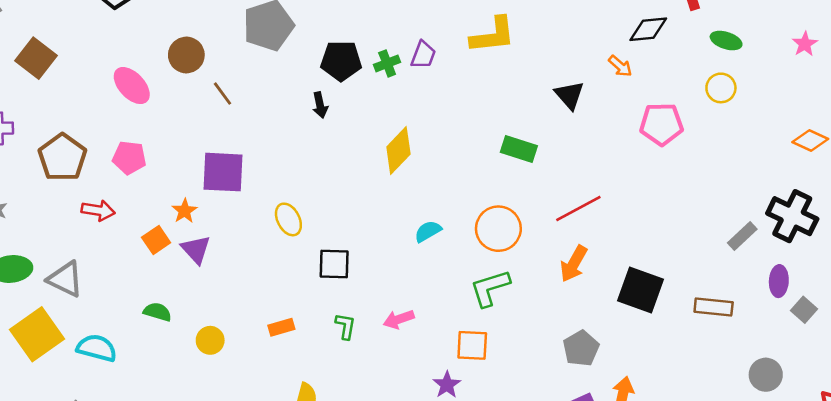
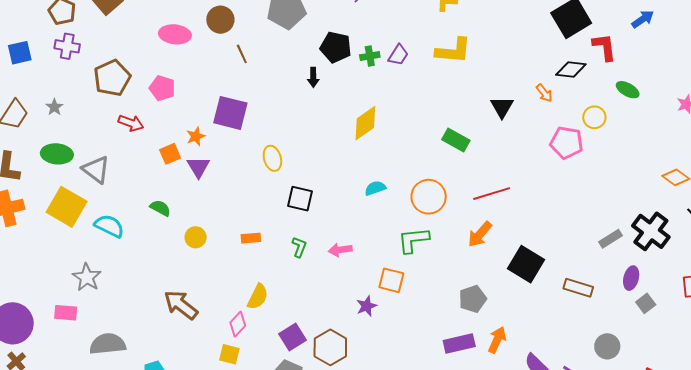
pink ellipse: (132, 86) -> (175, 34), turned -52
yellow circle: (721, 88) -> (594, 117), moved
yellow square: (37, 334) -> (67, 207), turned -36

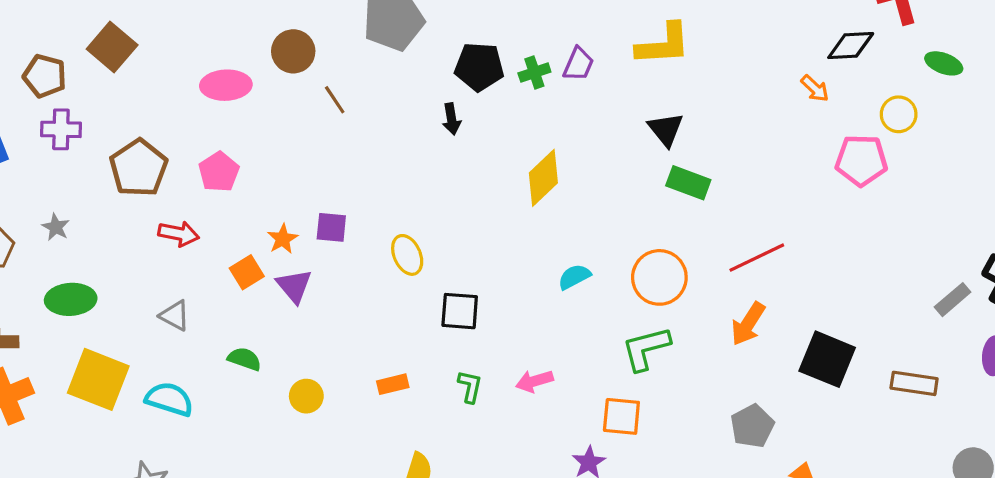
pink pentagon: (162, 88) -> (219, 172), turned 30
black triangle: (502, 107) -> (666, 129), moved
purple square: (230, 113) -> (331, 227), moved, size x0.6
gray triangle: (96, 170) -> (175, 316), moved, size x0.7

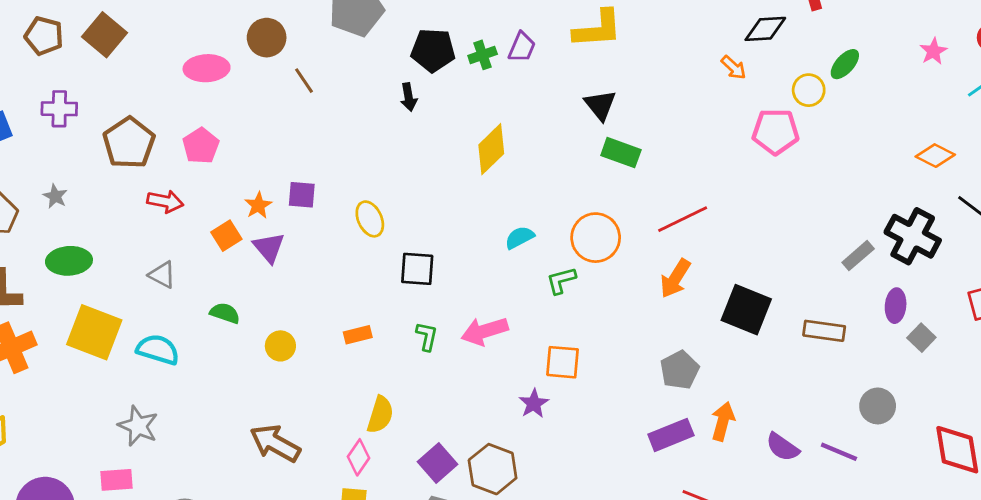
green ellipse: (944, 63) -> (845, 64), moved, turned -68
brown pentagon: (45, 76) -> (44, 36), moved
green L-shape: (646, 348) -> (561, 280), moved, size x0.7
pink arrow: (534, 381) -> (485, 331), size x1.4

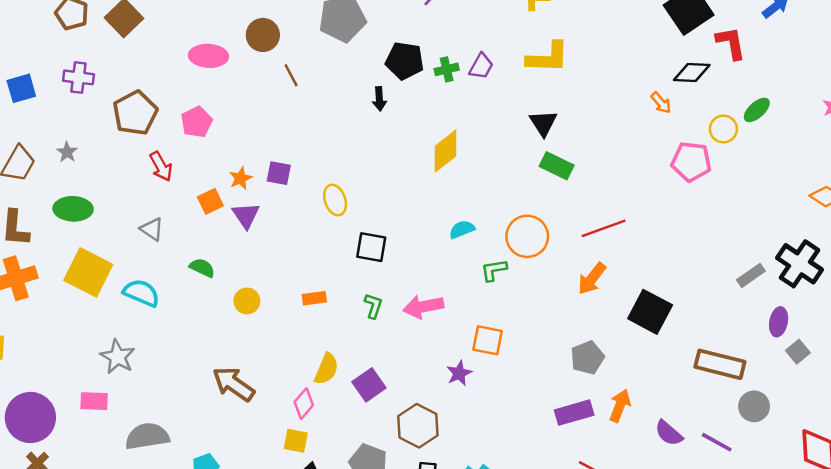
red arrow: (165, 201) -> (161, 166), turned 44
brown rectangle: (824, 331) -> (720, 364), moved, size x1.4
purple square: (437, 463) -> (369, 385), moved

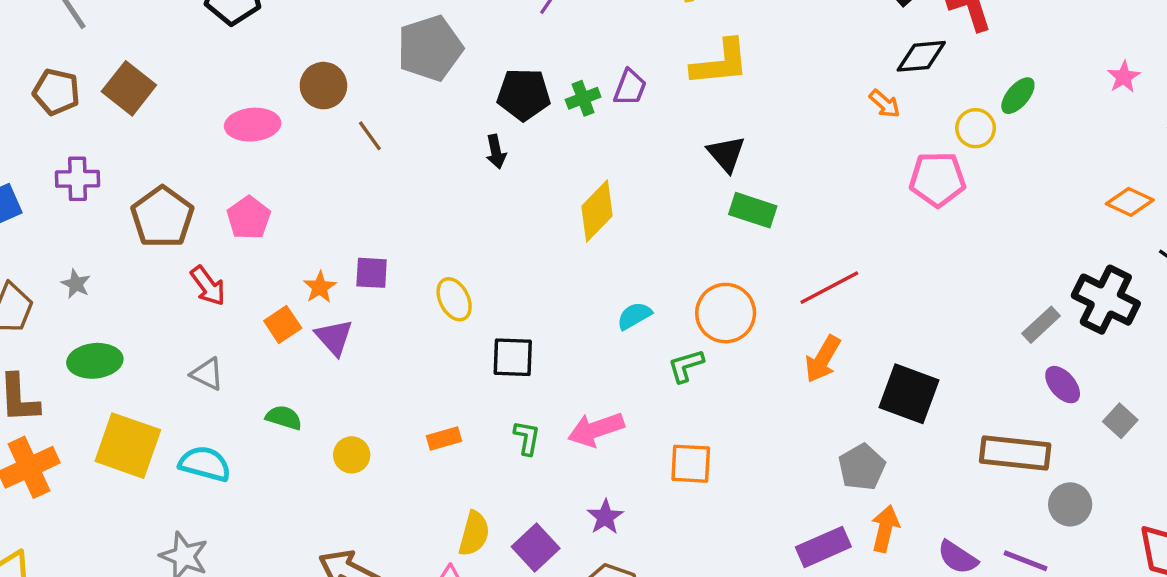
purple ellipse: (779, 322) -> (1063, 385), moved, turned -44
gray pentagon: (587, 358) -> (862, 467), moved
purple star: (459, 373) -> (605, 517), moved

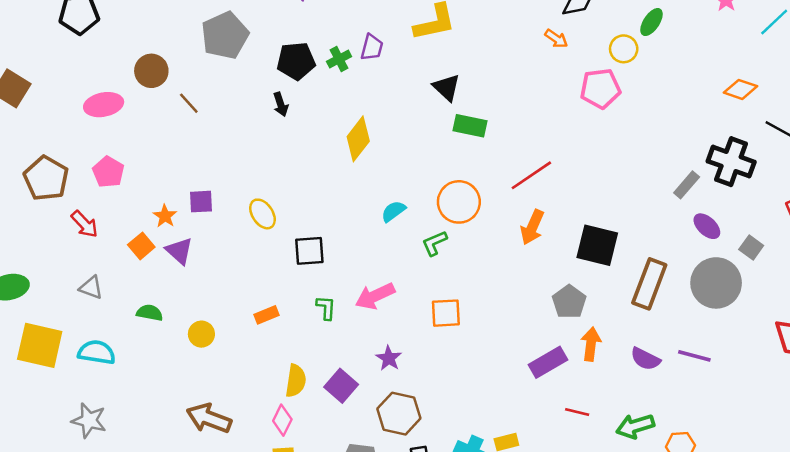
brown rectangle: (1015, 453) -> (649, 284), moved, turned -69
gray circle: (1070, 504) -> (716, 283), moved, size x1.6

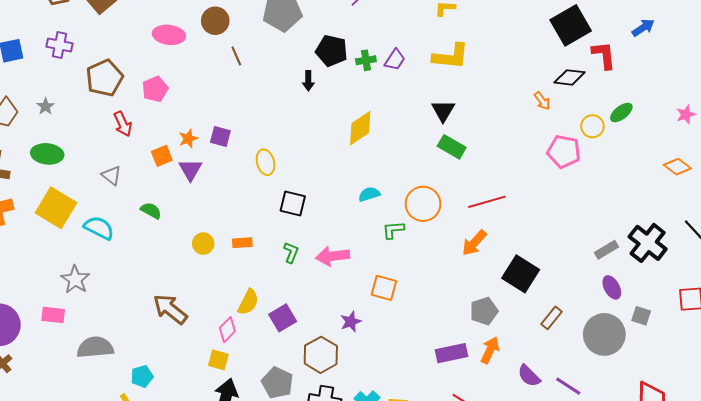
orange diamond: (740, 89) -> (677, 167), moved
gray square: (751, 248) -> (641, 316), turned -36
brown rectangle: (649, 284) -> (552, 318), size x0.6
yellow circle: (201, 334) -> (203, 244), moved
purple star: (389, 358) -> (351, 322), moved

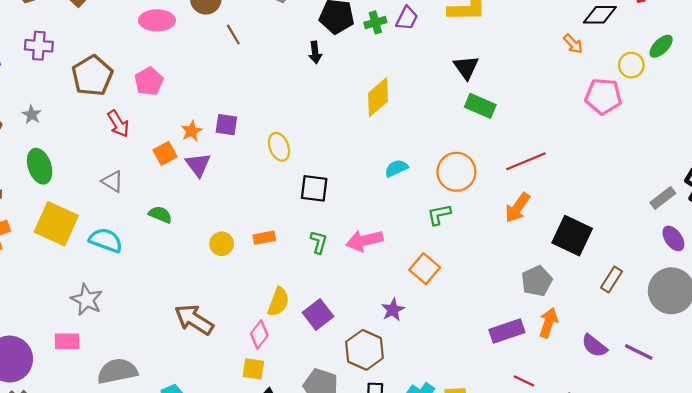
green ellipse: (47, 154) -> (40, 166), turned 72
green L-shape: (393, 230) -> (439, 215), moved
orange square: (384, 288) -> (425, 269), turned 32

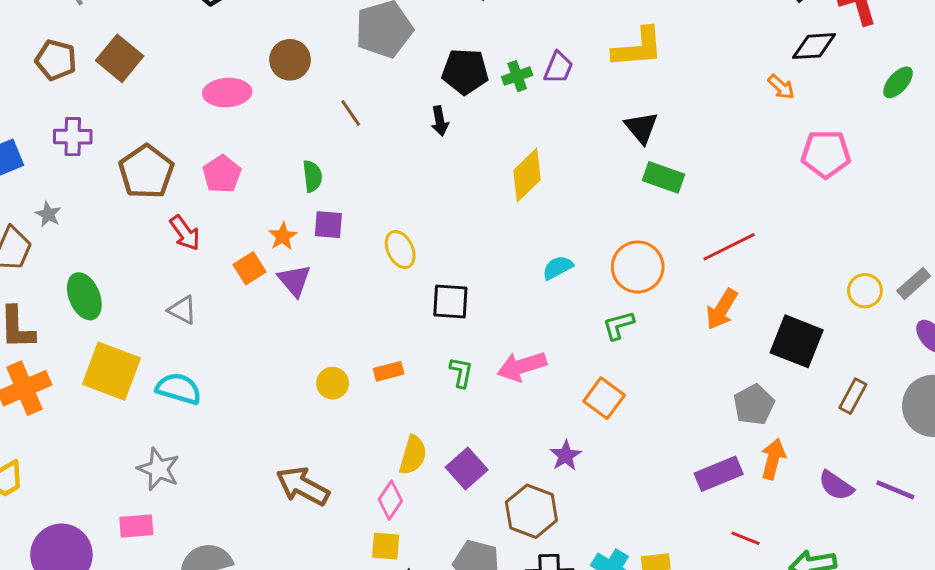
brown line: (233, 35) -> (351, 113), moved
yellow circle: (631, 65) -> (865, 291), moved
gray star: (32, 115) -> (48, 214), moved
green semicircle: (160, 215) -> (312, 176), moved, turned 65

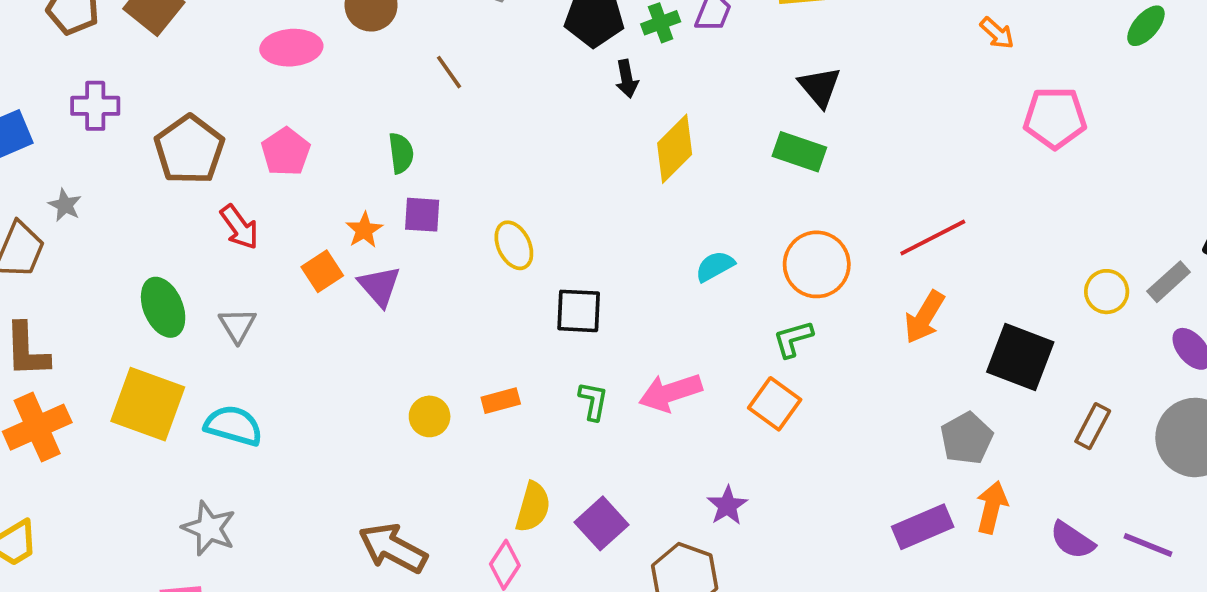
black arrow: (440, 121) -> (627, 79), moved
green rectangle: (663, 177) -> (799, 152), moved
green ellipse: (84, 296) -> (163, 307), moved
gray triangle: (182, 310) -> (237, 325), turned 32
orange square: (604, 398) -> (775, 404), moved

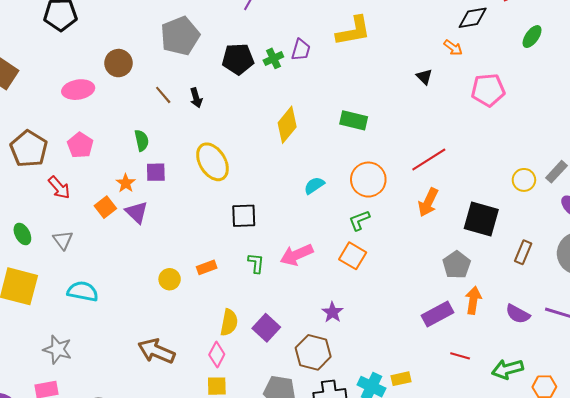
black arrow: (627, 79) -> (196, 98), moved
black triangle: (820, 87) -> (424, 77), moved, size x0.7
yellow ellipse: (514, 245) -> (212, 162), moved, size x1.5
green ellipse: (163, 307) -> (22, 234), size x0.7
cyan semicircle: (233, 426) -> (83, 291), moved

